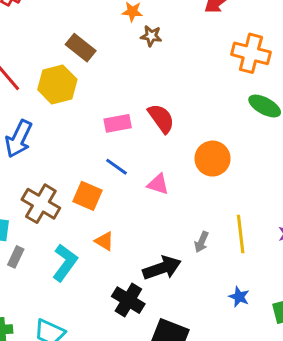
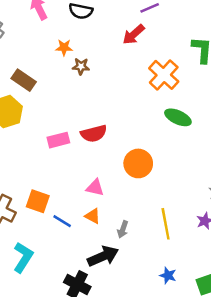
orange cross: (251, 53) -> (164, 75), turned 32
red semicircle: (161, 118) -> (94, 134), turned 115
blue line: (117, 167) -> (62, 221), moved
orange triangle: (104, 241) -> (93, 216), moved
gray arrow: (201, 242) -> (123, 229), moved

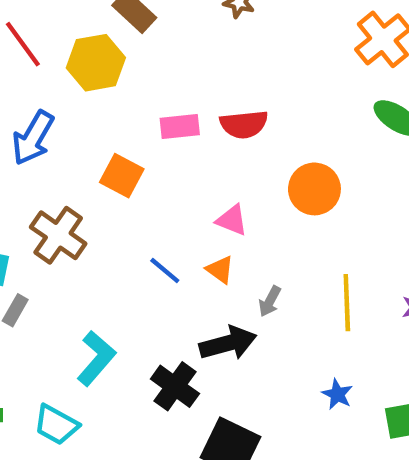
orange square: (38, 201) -> (122, 176), moved
cyan L-shape: (23, 257) -> (96, 358), moved

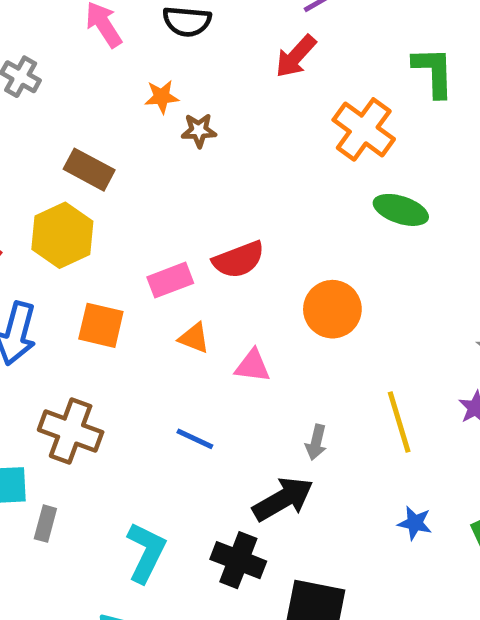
orange square: (122, 176) -> (101, 325), moved
orange triangle: (220, 270) -> (194, 338), moved

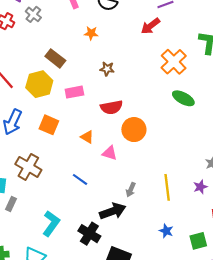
brown star: (199, 130) -> (107, 69), moved
pink rectangle: (170, 280) -> (74, 92), moved
orange circle: (332, 309) -> (134, 130), moved

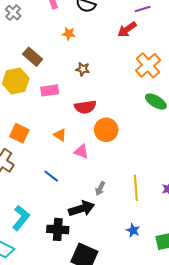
orange square: (49, 125) -> (19, 133), moved
black cross: (89, 234) -> (58, 229), turned -30

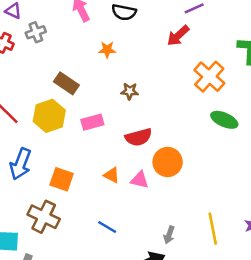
gray cross: (13, 13) -> (36, 32), turned 35
pink triangle: (81, 152) -> (140, 180), moved

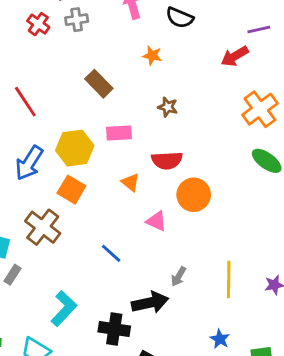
yellow hexagon: (49, 116) -> (75, 148), moved
orange triangle: (112, 175) -> (130, 182), moved
pink triangle: (140, 180) -> (156, 221), moved

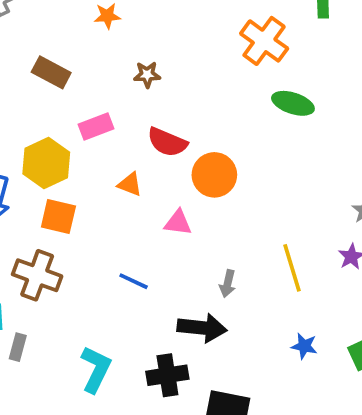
red semicircle: (167, 160) -> (167, 142), turned 44
black arrow: (150, 303) -> (202, 328), turned 36

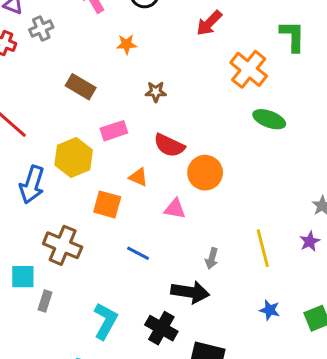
orange square: (58, 216) -> (107, 204), moved
black cross: (167, 375) -> (161, 328), turned 36

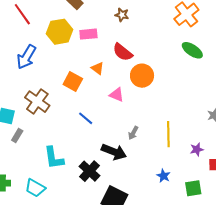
yellow hexagon: (74, 158) -> (60, 32), moved
purple star: (310, 241) -> (197, 149), moved
cyan L-shape: (105, 321) -> (54, 158), turned 130

